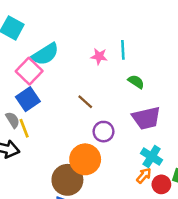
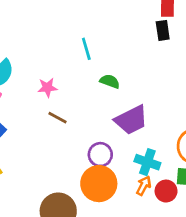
pink star: (99, 56) -> (47, 88), moved
purple circle: (104, 132) -> (100, 155), moved
orange circle: (85, 159) -> (99, 184), moved

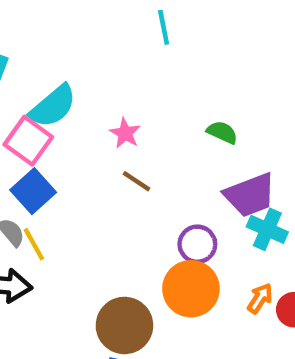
cyan line: (86, 49) -> (164, 27), moved
pink star: (47, 88) -> (125, 133), turned 30
cyan cross: (147, 162) -> (267, 229), moved

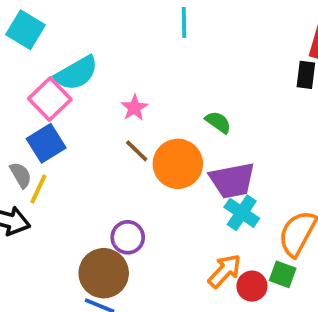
yellow line: (34, 244) -> (38, 189), turned 44
purple circle: (197, 244) -> (128, 237), moved
orange circle: (191, 289) -> (178, 164), moved
orange arrow: (260, 298) -> (225, 271), size x1.4

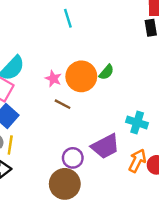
green semicircle: (218, 122) -> (106, 72), turned 112
orange circle: (178, 164) -> (81, 76), moved
purple trapezoid: (232, 180) -> (105, 146), moved

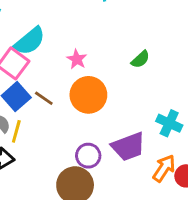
orange circle: (81, 76) -> (88, 95), moved
brown line: (63, 104) -> (44, 98), moved

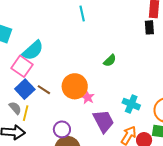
pink star: (77, 59) -> (88, 97), moved
purple trapezoid: (128, 147) -> (103, 121), turned -95
purple circle: (88, 156) -> (62, 129), moved

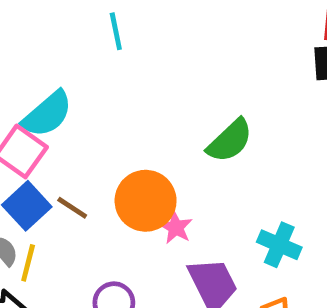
cyan line: (82, 14) -> (116, 31), moved
green semicircle: (110, 61) -> (230, 141), size x1.5

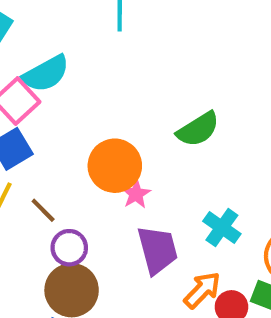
brown line: (72, 208) -> (43, 210), moved

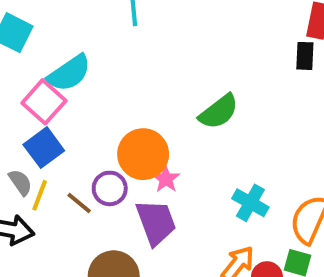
purple circle: (69, 248) -> (110, 188), moved
purple trapezoid: (157, 250) -> (156, 222), moved

